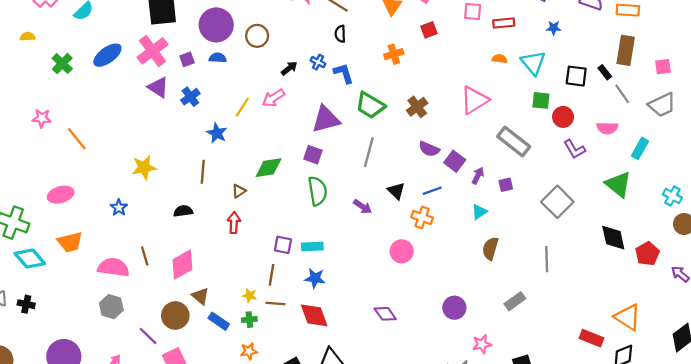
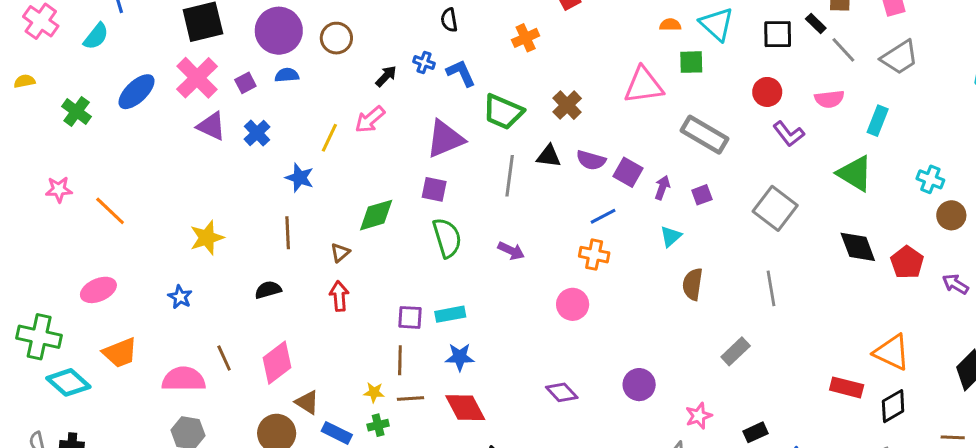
pink triangle: (474, 100) -> (644, 85), turned 32
green square: (541, 100) -> (691, 62), moved
black triangle: (396, 191) -> (549, 156), moved, turned -30
purple circle: (454, 308) -> (639, 385), moved

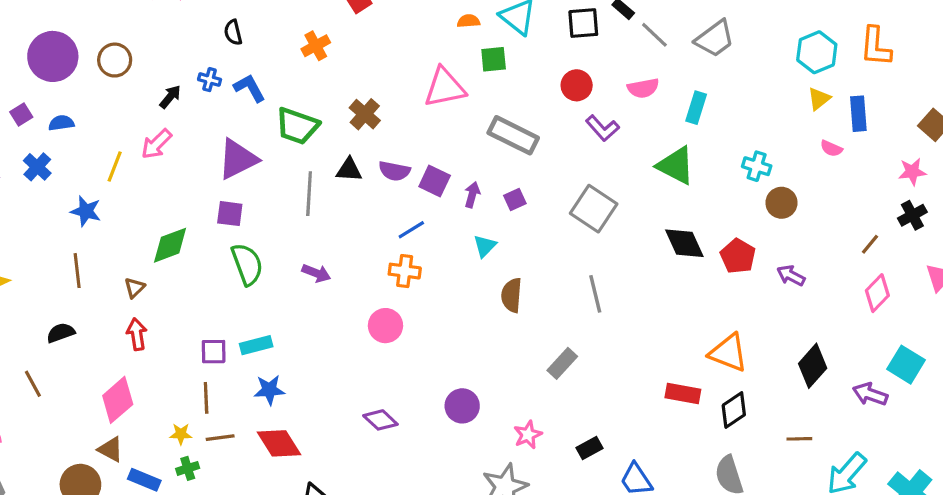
blue semicircle: (287, 75) -> (61, 123), moved
brown line: (224, 358) -> (33, 384), moved
pink diamond: (277, 363) -> (118, 400), moved

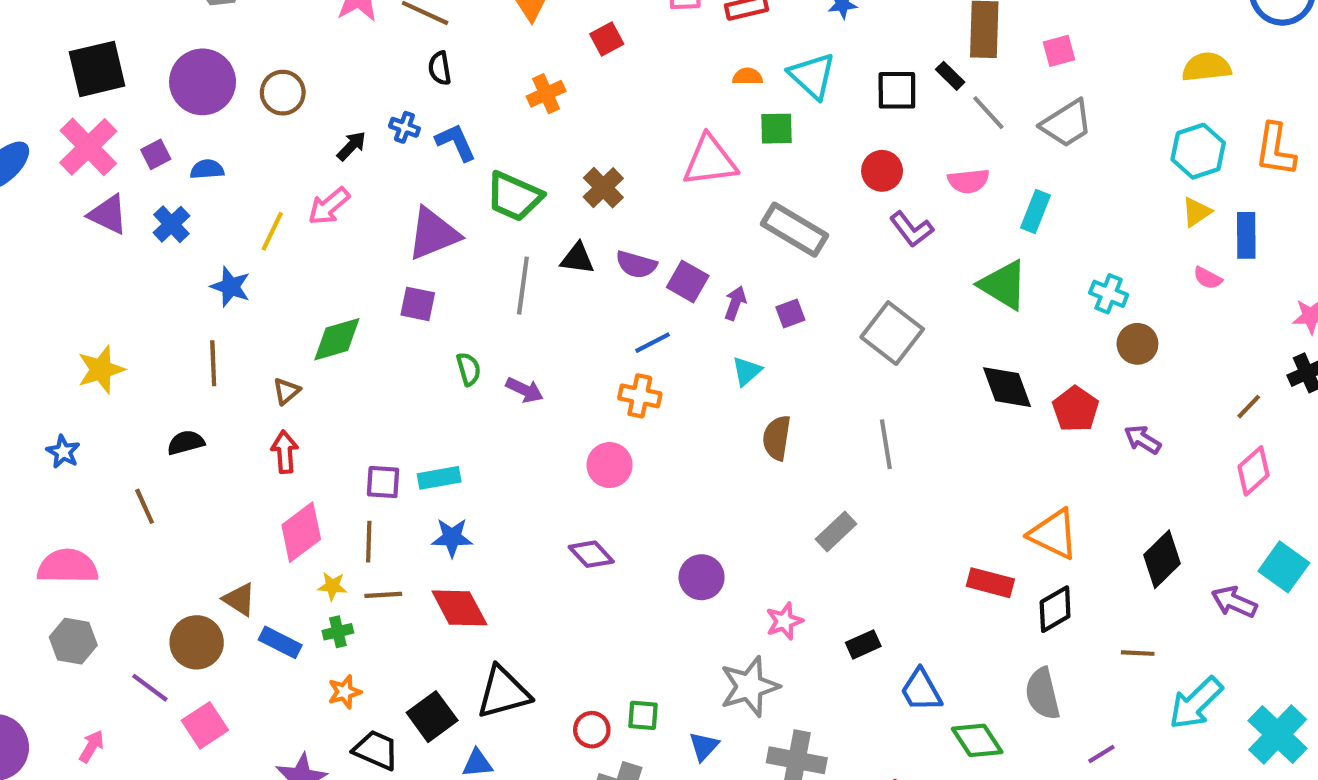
green semicircle: (247, 264) -> (469, 369), moved, size x0.6
pink diamond: (118, 400) -> (301, 532), moved
purple diamond: (380, 420) -> (591, 554), moved

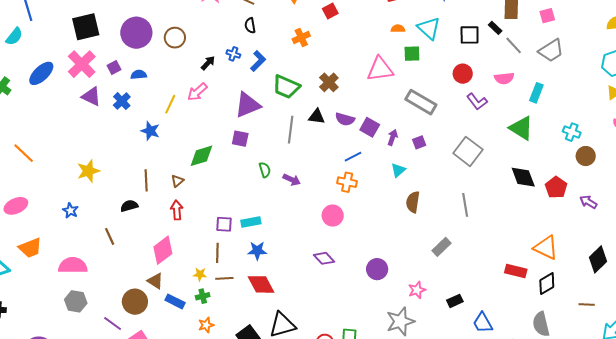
blue L-shape: (456, 142) -> (258, 61), turned 70
brown line: (213, 363) -> (146, 180), moved
pink diamond: (301, 532) -> (163, 250), moved

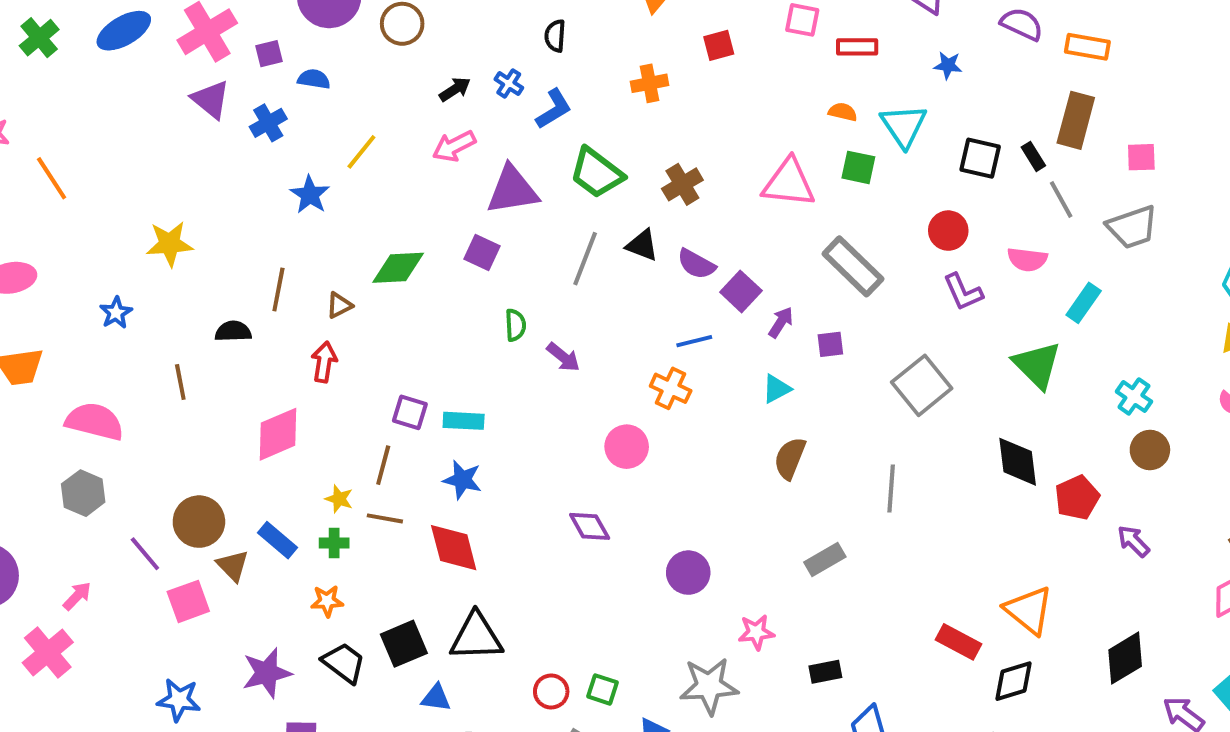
pink arrow: (197, 92) -> (454, 146), moved
brown triangle: (155, 281) -> (233, 566), moved

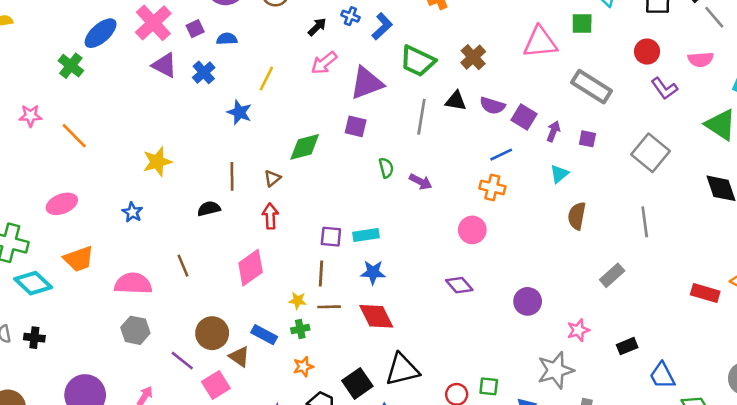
green cross: (39, 38) -> (71, 66), moved
purple square: (830, 344) -> (587, 139), turned 30
brown line: (180, 382) -> (183, 266), moved
red rectangle: (959, 642) -> (705, 293), moved

